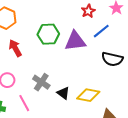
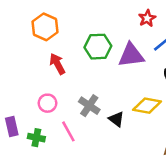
yellow diamond: (88, 95) -> (147, 106), moved

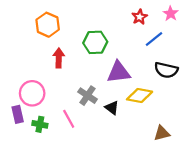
purple triangle: (131, 55) -> (119, 72), moved
red arrow: (57, 64) -> (59, 58), turned 30
pink circle: (47, 103) -> (32, 93), moved, size x1.5

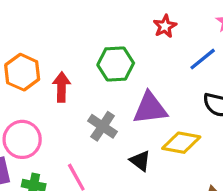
red star: (140, 17) -> (165, 26), moved
orange hexagon: (48, 25) -> (22, 72), moved
gray cross: (88, 96) -> (103, 126), moved

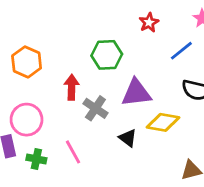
red arrow: (62, 87) -> (72, 87), moved

